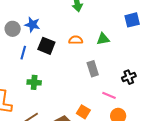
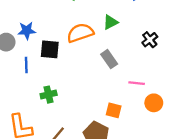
orange semicircle: (76, 40) -> (80, 33), size x1.6
black cross: (129, 77) -> (150, 40), moved

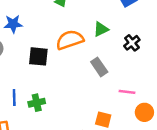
blue star: (27, 31) -> (13, 24), moved
black cross: (150, 40) -> (132, 43), moved
blue line: (26, 65) -> (14, 97), moved

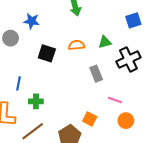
orange semicircle: (70, 40) -> (76, 45), size x0.7
black cross: (132, 43) -> (128, 59), size x1.6
green cross: (37, 103) -> (36, 101), moved

